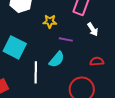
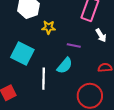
yellow star: (50, 21) -> (49, 27), moved

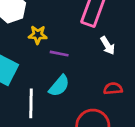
purple line: (74, 45) -> (59, 54), moved

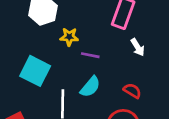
red semicircle: (113, 89) -> (132, 91), moved, turned 36

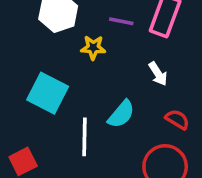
white arrow: (138, 47) -> (158, 74), moved
purple line: (90, 55) -> (121, 21), moved

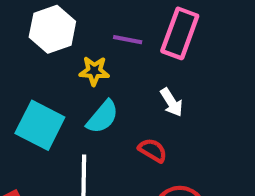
cyan semicircle: (121, 114) -> (103, 117), moved
red semicircle: (177, 119) -> (153, 150), moved

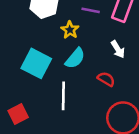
yellow star: (94, 71) -> (70, 30), turned 30

